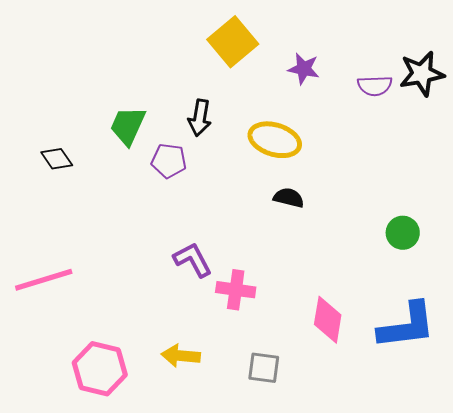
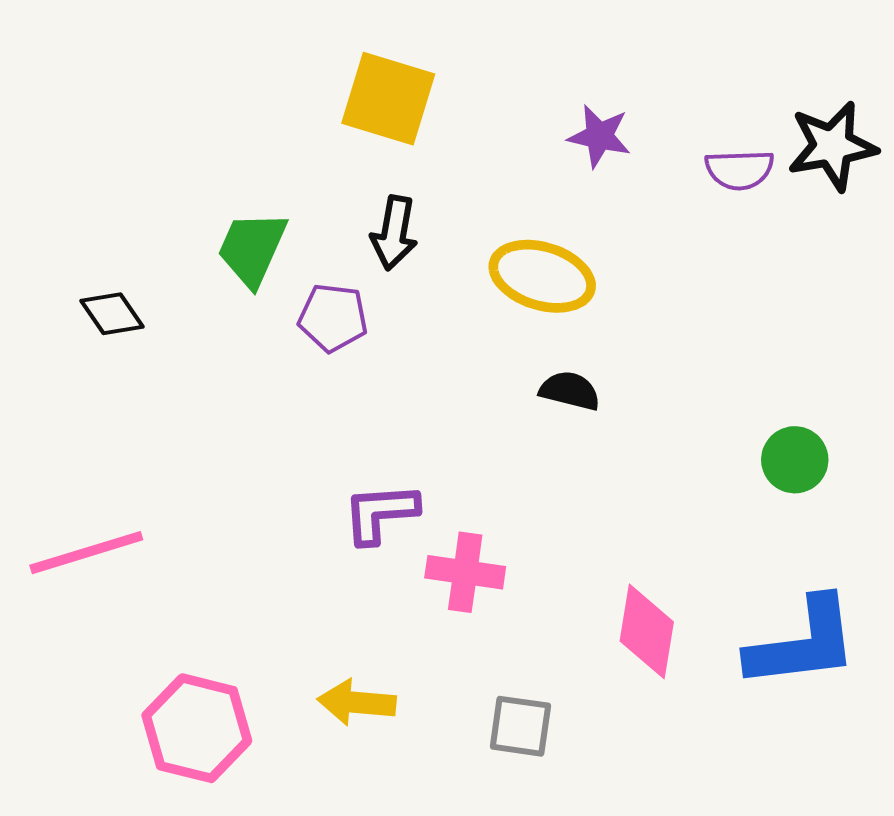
yellow square: (233, 42) -> (388, 99), moved, turned -33
purple L-shape: (193, 260) -> (380, 513), turned -66

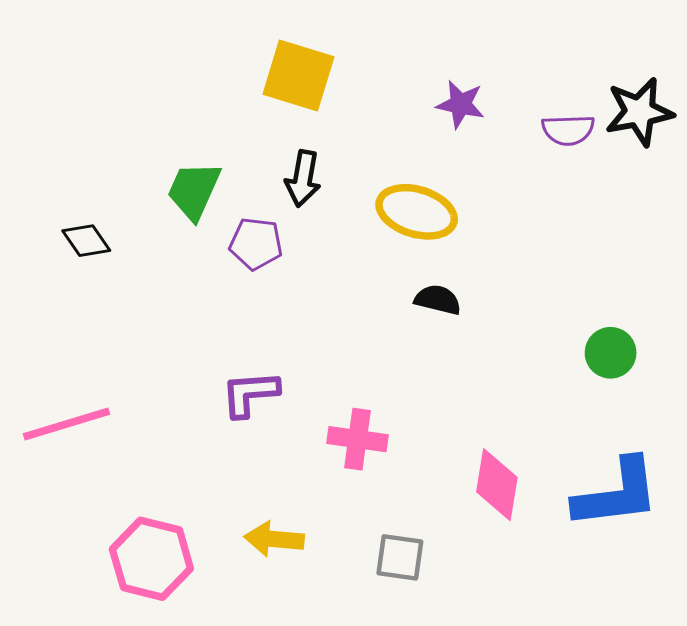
purple L-shape: (380, 513) -> (250, 394), moved

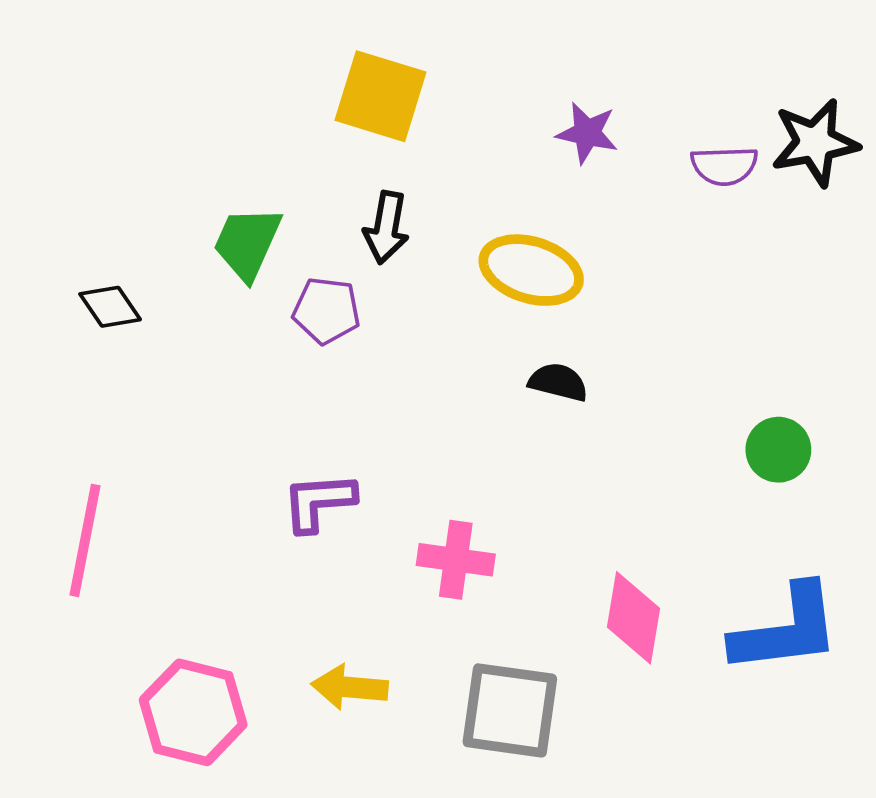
pink line: (67, 424) -> (85, 540), turned -62
gray square: (400, 557) -> (510, 710), size x1.6

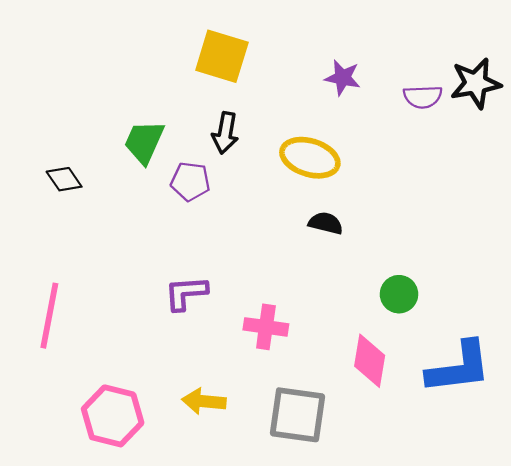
green circle: (778, 450) -> (399, 294), moved

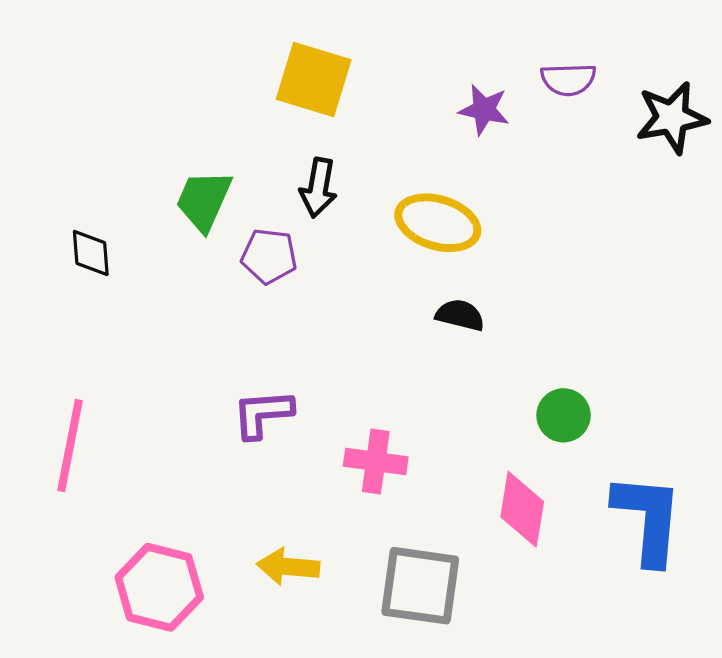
purple semicircle: (423, 97) -> (568, 79), moved
black diamond: (64, 179) -> (91, 253), turned 30
blue L-shape: (459, 367) -> (648, 519), turned -78

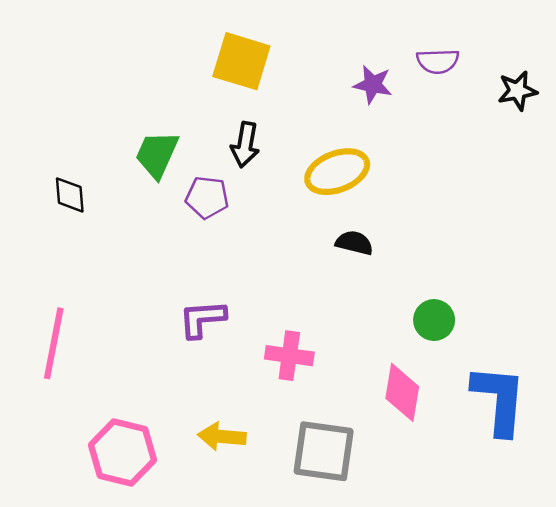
black star: (672, 118) -> (517, 91), size x0.7
yellow ellipse: (438, 223) -> (337, 172), turned -38

